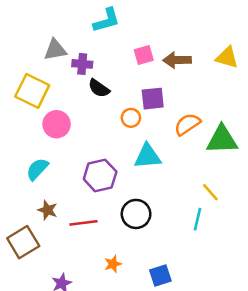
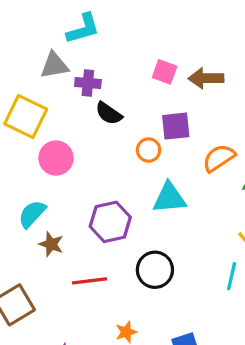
cyan L-shape: (107, 20) -> (83, 29), moved
pink square: (144, 55) -> (165, 72), turned 36
brown star: (48, 210) -> (51, 244), moved

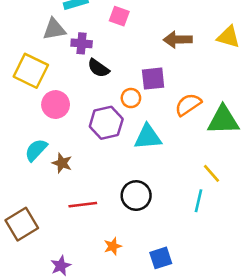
pink square: (165, 72) -> (119, 16), moved
purple hexagon: (110, 222) -> (106, 123), moved
brown star: (51, 244) -> (62, 163), moved

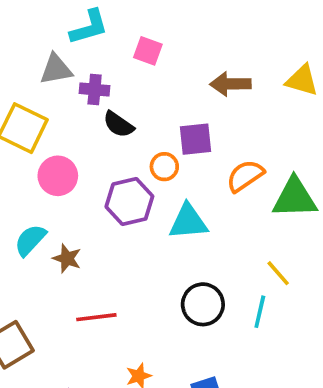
black circle: (136, 196) -> (203, 304), moved

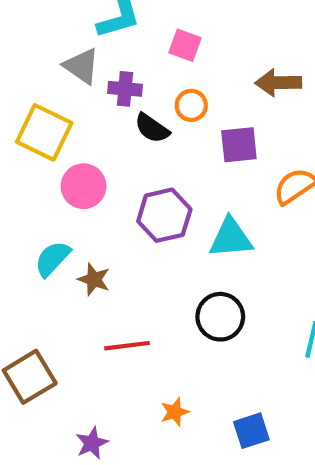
gray triangle: (56, 69) -> (81, 66), turned 45
orange circle: (164, 167) -> (191, 105), moved
black circle: (203, 304) -> (220, 317), moved

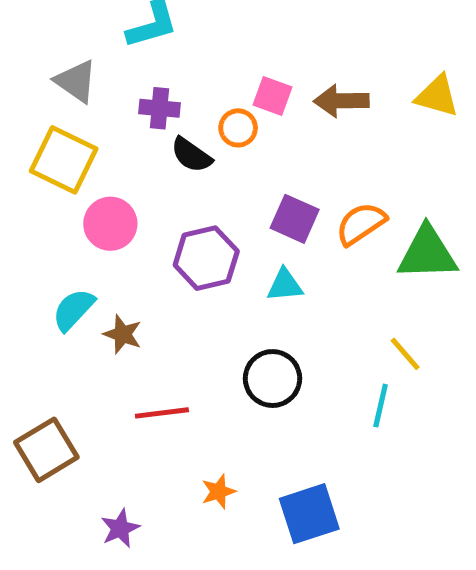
pink square: (185, 45) -> (272, 96), moved
gray triangle: (81, 66) -> (76, 81), moved
purple square: (239, 145) -> (295, 219), moved, turned 30
cyan triangle: (231, 238) -> (285, 285), size x0.7
blue square: (251, 431) -> (309, 514), size x1.4

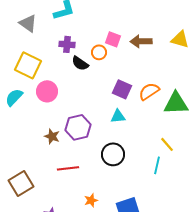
gray triangle: (76, 81) -> (28, 23), moved
purple hexagon: (206, 258) -> (78, 127), moved
cyan semicircle: (73, 310) -> (14, 97), moved

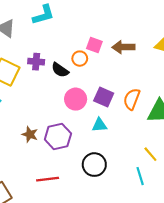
purple cross: (67, 44) -> (36, 62), moved
pink circle: (47, 91) -> (76, 99), moved
orange semicircle: (149, 91) -> (132, 99), turned -35
brown star: (52, 136) -> (30, 134), moved
cyan line: (157, 165) -> (140, 176), turned -30

